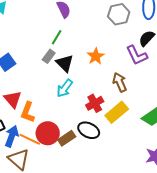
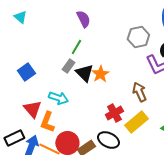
gray hexagon: (119, 14) -> (138, 37), moved
orange star: (96, 56) -> (100, 74), moved
cyan arrow: (65, 88) -> (58, 98), moved, turned -108

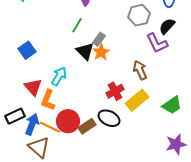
gray rectangle: (68, 66) -> (99, 39), moved
cyan arrow: (58, 98) -> (59, 76), turned -78

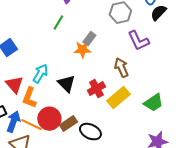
black semicircle: (167, 26) -> (158, 13), moved
gray rectangle: (99, 39) -> (89, 39), moved
black triangle: (85, 51) -> (66, 84), moved
orange star: (101, 52) -> (82, 50), turned 30
black ellipse: (109, 118) -> (90, 132), moved

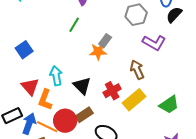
purple L-shape: (138, 41) -> (154, 43), turned -35
cyan arrow: (40, 74) -> (56, 76), turned -42
brown rectangle: (68, 124) -> (84, 115), moved

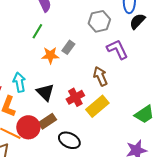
purple L-shape: (154, 43) -> (117, 49), turned -145
orange star: (98, 52) -> (50, 55), moved
green trapezoid: (169, 105) -> (144, 114), moved

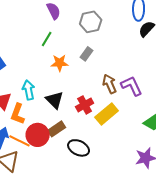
gray hexagon: (99, 21) -> (91, 22), moved
gray rectangle: (68, 47) -> (87, 54), moved
purple L-shape: (117, 49) -> (132, 86), moved

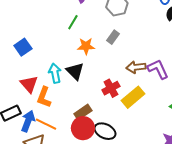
brown arrow: (110, 84) -> (136, 67), turned -72
black triangle: (55, 100) -> (75, 71), moved
red circle: (38, 135) -> (83, 128), moved

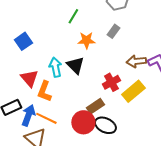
brown rectangle: (83, 112) -> (95, 106), moved

